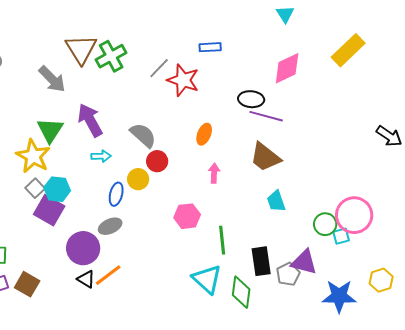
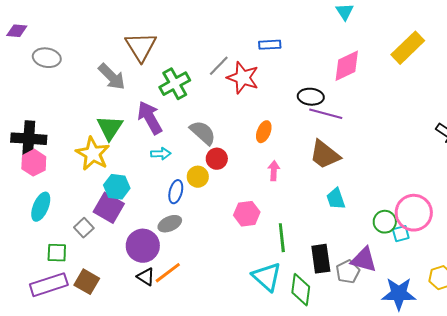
green cross: (111, 56) -> (175, 84), moved
gray square: (35, 188) -> (84, 228), moved

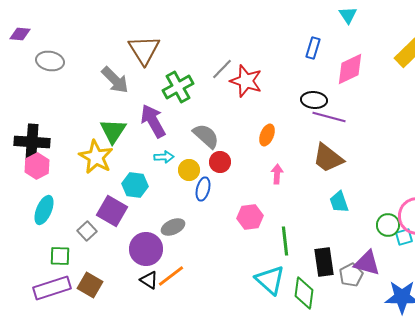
blue rectangle: (270, 45) -> (313, 48), moved, turned -70
yellow circle: (198, 177) -> (189, 170), moved
cyan hexagon: (117, 187) -> (135, 185), moved
blue ellipse: (176, 192) -> (203, 189), moved

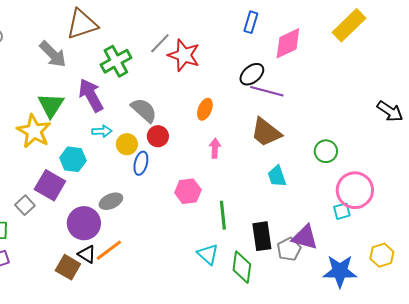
brown triangle: (144, 50) -> (82, 24), turned 44
black ellipse: (314, 100) -> (252, 74), turned -45
green circle: (388, 225) -> (326, 151), moved
cyan triangle: (270, 280) -> (208, 254), size x0.7
brown square: (90, 285) -> (68, 267), moved

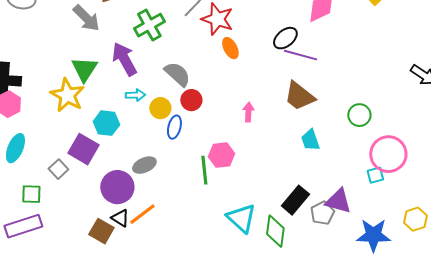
orange ellipse: (205, 109) -> (230, 48), moved, turned -50
green line: (223, 215) -> (204, 170), moved
black rectangle: (262, 236) -> (295, 200), turned 48
cyan triangle: (208, 254) -> (241, 218), size x1.4

